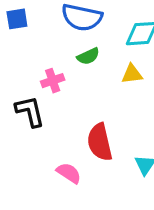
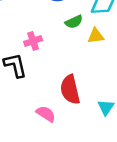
green semicircle: (88, 56) -> (74, 22), moved

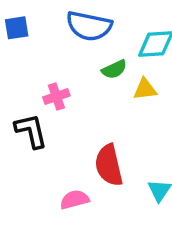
pink semicircle: (46, 114) -> (75, 200), turned -48

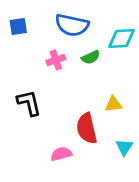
yellow triangle: (145, 89) -> (114, 104), moved
pink cross: (56, 96) -> (56, 60), moved

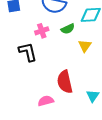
black L-shape: (29, 103) -> (28, 52), moved
yellow triangle: (114, 104) -> (85, 46), moved, turned -48

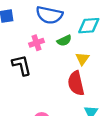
red semicircle: (65, 82) -> (76, 83), moved

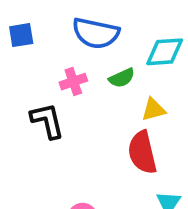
yellow triangle: (82, 59) -> (153, 110), turned 40

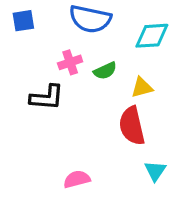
green semicircle: (122, 78) -> (105, 71), moved
black L-shape: (47, 121) -> (47, 97), turned 108

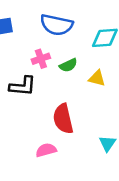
yellow triangle: (142, 87) -> (97, 78), turned 30
red semicircle: (132, 126) -> (63, 119), moved

